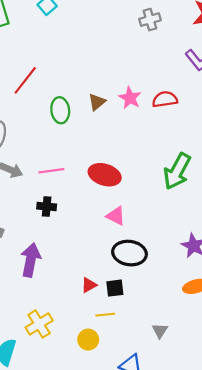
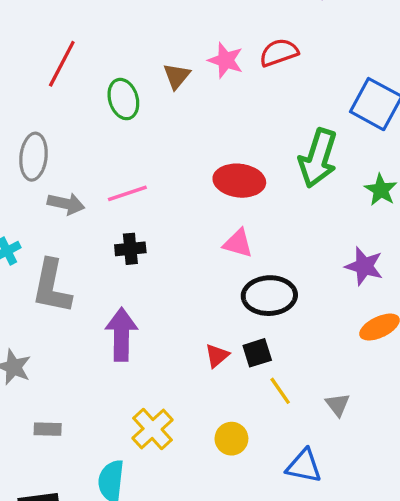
red ellipse: (105, 175) -> (239, 181), moved
yellow line: (105, 315) -> (280, 391), moved, turned 72

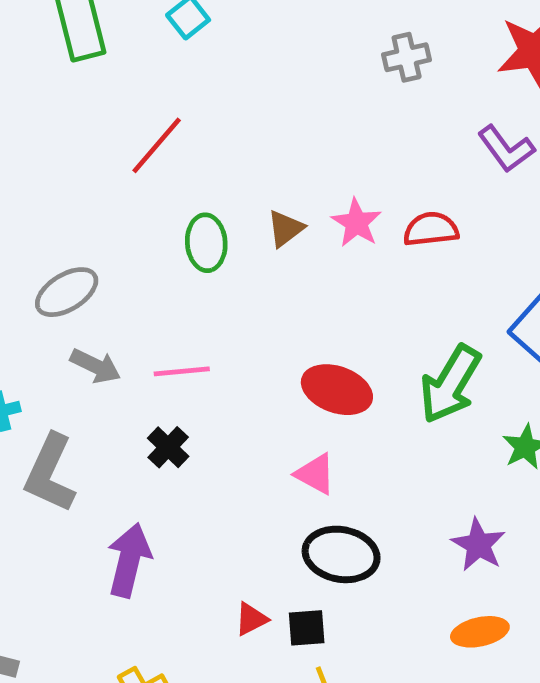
red line: (62, 64) -> (157, 145), moved
gray ellipse: (34, 157) -> (67, 292), turned 39
black cross: (130, 249) -> (168, 447), turned 36

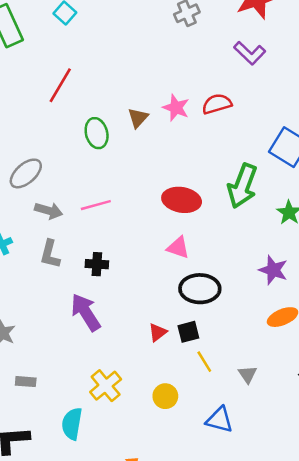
black cross: (168, 447) -> (97, 264), moved, turned -30
gray L-shape: (50, 473) -> (50, 254), moved, size x0.7
purple arrow: (129, 560) -> (86, 312), turned -36

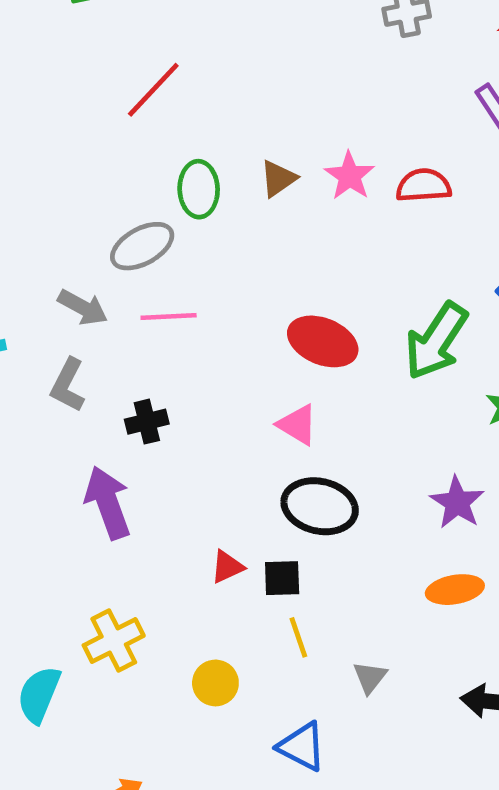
gray ellipse: (26, 173) -> (142, 246), moved
black cross: (97, 264) -> (147, 422), turned -30

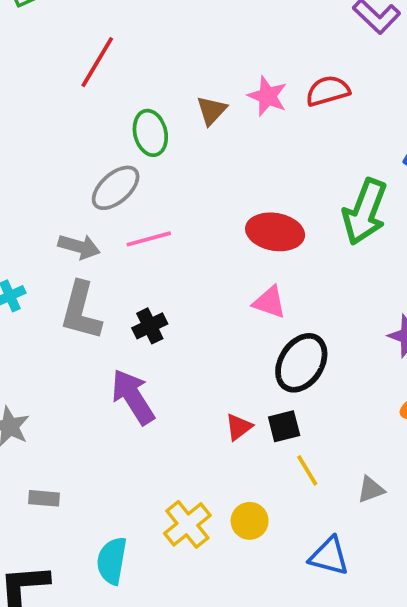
gray L-shape: (68, 385) -> (81, 311), size x1.4
black ellipse: (320, 506) -> (301, 363), turned -58
yellow cross: (114, 641) -> (187, 524), moved
gray triangle: (370, 677) -> (371, 489), turned 44

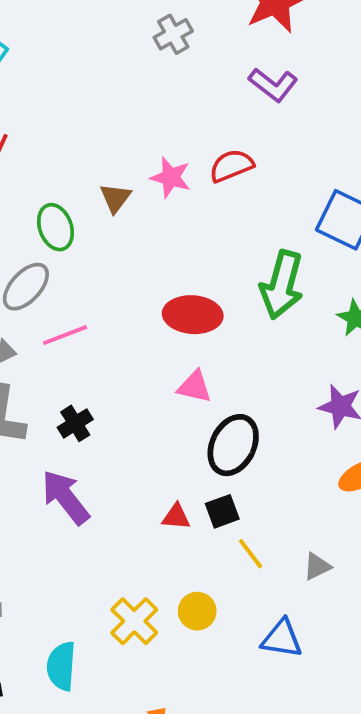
red triangle: (239, 427) -> (176, 517), turned 48

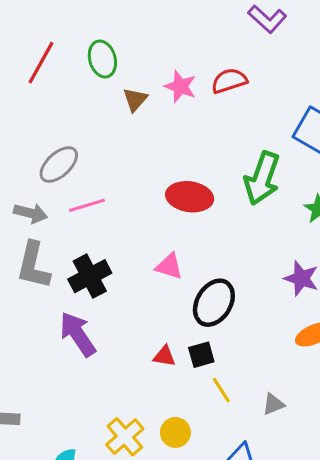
green ellipse: (55, 227) -> (102, 59), moved
pink triangle: (194, 387) -> (169, 266), moved
black cross: (75, 423) -> (90, 276), size x1.5

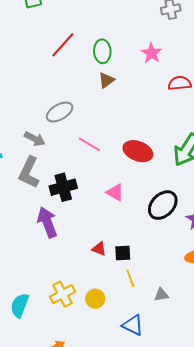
pink star: (180, 86) -> (152, 53), moved
brown triangle: (135, 99) -> (106, 80), moved
pink line: (87, 205) -> (89, 144), moved, turned 35
black ellipse: (214, 303) -> (163, 205), moved

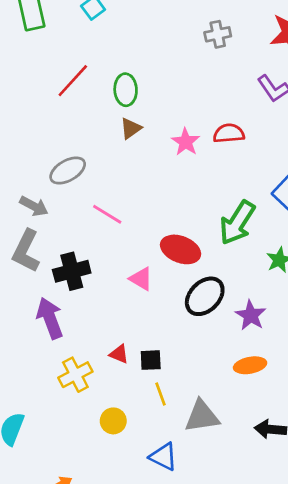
pink star: (152, 53) -> (186, 142), moved
red ellipse: (138, 151) -> (181, 249), moved
yellow cross: (63, 294) -> (75, 375), moved
gray triangle: (161, 295) -> (202, 416), size x1.8

